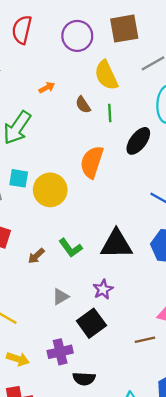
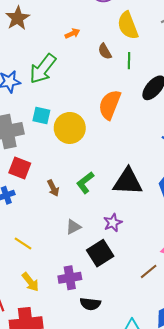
green L-shape: (71, 248) -> (85, 183), turned 85
brown arrow: (36, 256) -> (53, 188), turned -77
brown line: (145, 340) -> (149, 271), turned -30
yellow arrow: (18, 359) -> (30, 282), turned 30

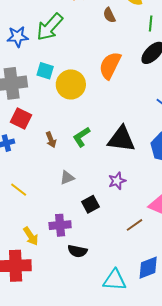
green line: (129, 61) -> (151, 24), moved
purple star: (113, 223) -> (117, 181), moved
black square: (100, 253) -> (90, 204), size x0.7
yellow arrow: (30, 282) -> (31, 236), moved

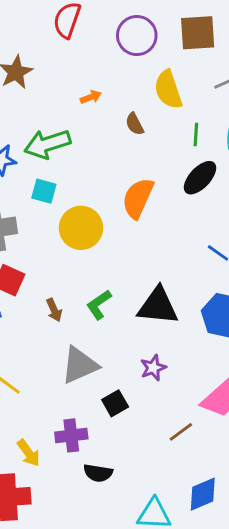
green arrow: (50, 27) -> (47, 144), turned 32
cyan square: (45, 71) -> (44, 191), moved
gray triangle: (67, 178) -> (80, 365), size x1.8

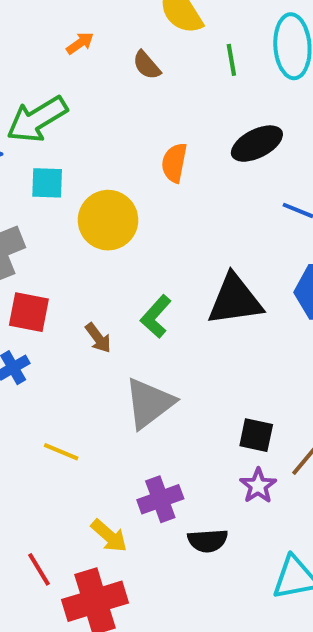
black ellipse: (200, 178) -> (257, 144), moved, turned 33
orange semicircle: (138, 198) -> (174, 163), size x0.7
purple star: (153, 368) -> (258, 486), moved
black square: (115, 403) -> (256, 435), moved, turned -35

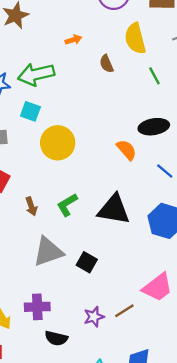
green line: (231, 60) -> (154, 76), turned -36
orange semicircle: (174, 163) -> (127, 150), moved, turned 110
black square: (256, 435) -> (87, 262), moved

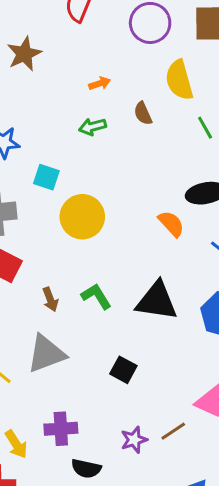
green arrow: (36, 74) -> (92, 127), moved, size x0.6
green L-shape: (67, 205) -> (96, 296), turned 90
gray triangle: (48, 252) -> (46, 354), moved

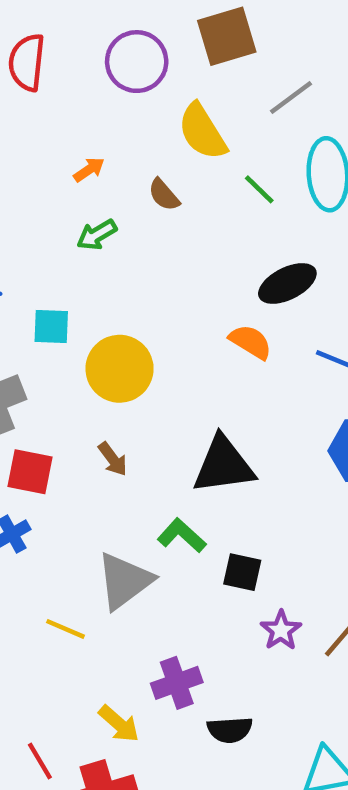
green L-shape: (96, 296) -> (182, 536), moved
brown arrow: (50, 299) -> (113, 459), moved
black triangle: (157, 301) -> (224, 465), moved
purple star: (134, 440) -> (281, 630), moved

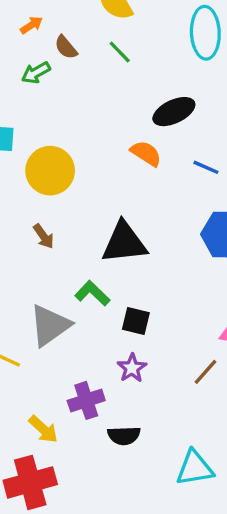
green line: (259, 189) -> (120, 52), moved
brown semicircle: (164, 195) -> (66, 47), moved
purple star: (281, 630) -> (132, 368), moved

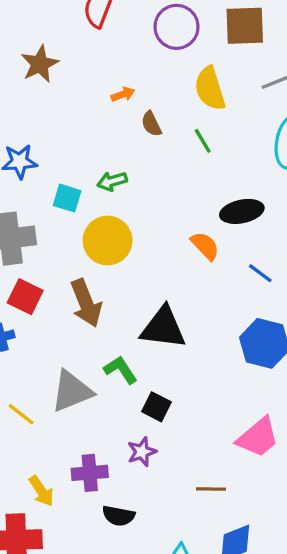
green arrow: (36, 73) -> (112, 181), moved
brown arrow: (44, 236) -> (86, 303), size x1.8
brown line: (206, 372) -> (211, 489), moved, turned 36

